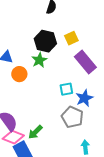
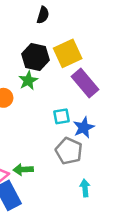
yellow square: (71, 38) -> (68, 53), size x1.6
green arrow: (35, 132) -> (23, 169), turned 42

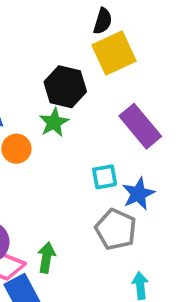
black semicircle: (43, 15) -> (103, 21), moved
yellow square: (68, 53) -> (114, 53), moved
green arrow: (23, 169) -> (46, 257), turned 102

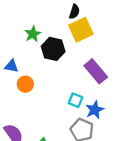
green star: (54, 122) -> (33, 34), moved
cyan square: (105, 177) -> (75, 100), turned 32

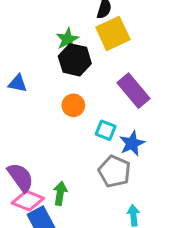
green star: (33, 34) -> (67, 39), moved
orange circle: (25, 84) -> (73, 105), moved

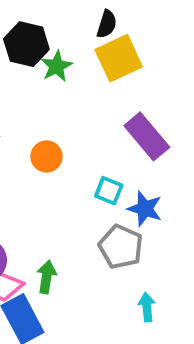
black hexagon: (75, 60) -> (26, 44), moved
orange circle: (73, 105) -> (47, 156), moved
blue star: (132, 143) -> (145, 209), turned -30

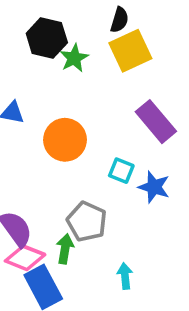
orange circle: (47, 156) -> (65, 140), size x1.5
gray pentagon: (121, 247) -> (87, 222), moved
cyan arrow: (147, 307) -> (125, 276), moved

